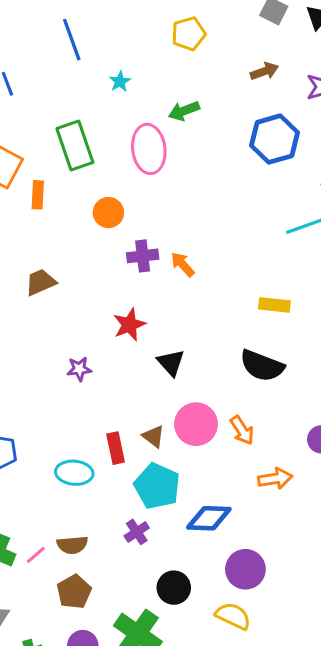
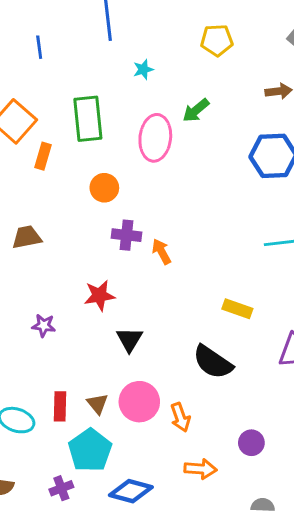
green arrow: (184, 111) -> (196, 110), turned -32

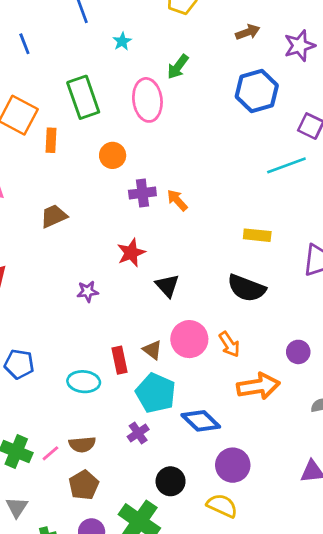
orange arrow: (201, 469) -> (258, 386), size x1.4
blue diamond: (131, 491) -> (201, 421), turned 42

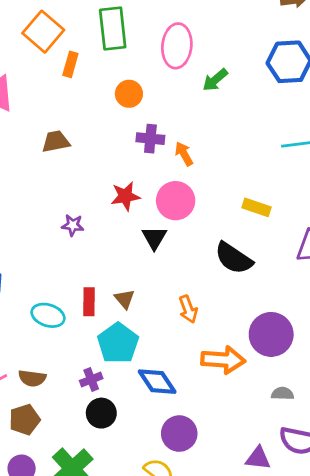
green arrow: (178, 67) -> (215, 80), moved
pink circle: (189, 339) -> (176, 201), moved
orange arrow: (229, 344) -> (188, 309), moved
purple circle: (298, 352) -> (271, 334), size x1.8
black circle: (171, 481) -> (101, 413), moved

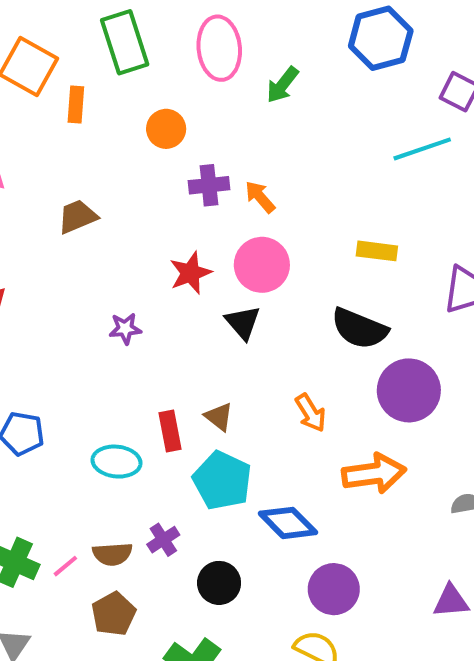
purple circle: (271, 334) -> (409, 390), moved
purple cross: (91, 380) -> (163, 540), moved

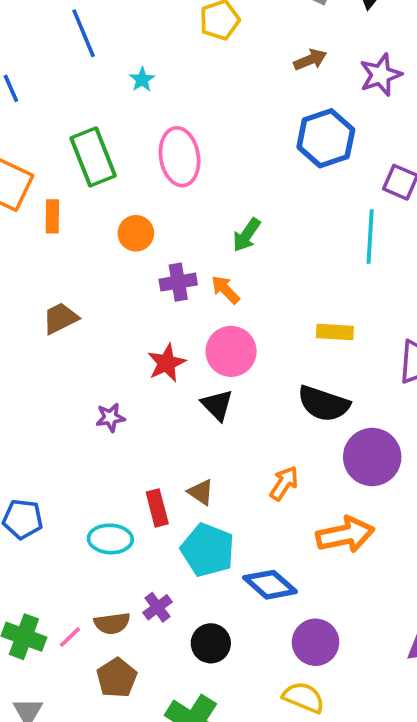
green arrow: (282, 85) -> (247, 235), moved
cyan line: (422, 149) -> (370, 236), turned -64
orange arrow: (311, 413) -> (284, 483), turned -111

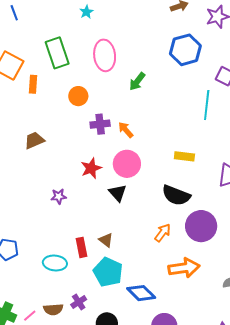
green arrow: (247, 235) -> (137, 81), moved
orange arrow: (284, 483) -> (163, 233), moved

